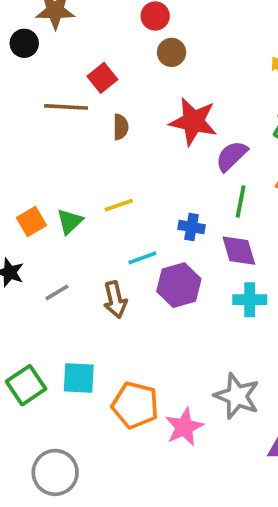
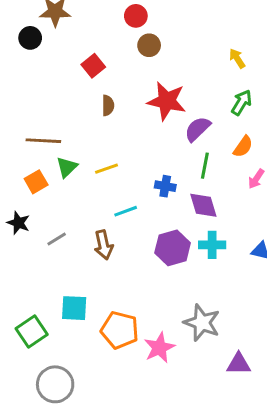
brown line: (66, 107) -> (43, 141), moved
green triangle: (70, 221) -> (67, 167), moved
purple hexagon: (179, 285) -> (173, 248), moved
green square: (26, 385) -> (32, 332), moved

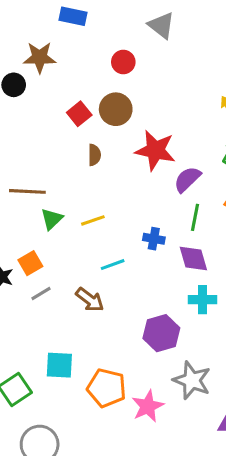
brown circle: (149, 45) -> (116, 109), moved, size x1.4
orange square: (36, 182) -> (30, 263), moved
brown arrow: (104, 245) -> (90, 300), turned -40
purple hexagon: (173, 248) -> (161, 333), moved

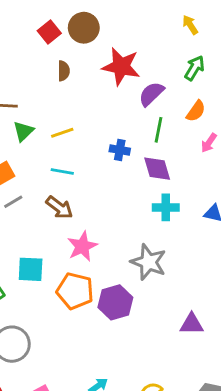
cyan line: (113, 265) -> (62, 172), moved, turned 30
purple hexagon: (161, 333) -> (115, 302), moved
gray star: (192, 380) -> (148, 262), moved
pink star: (148, 406) -> (82, 246), moved

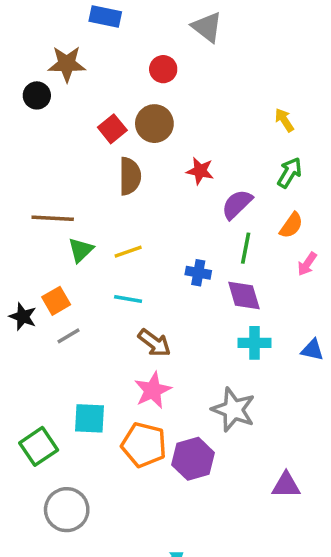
red star: (121, 67) -> (200, 171), size x0.6
brown semicircle: (64, 71) -> (130, 176), size x1.5
brown arrow: (59, 207) -> (154, 343), moved

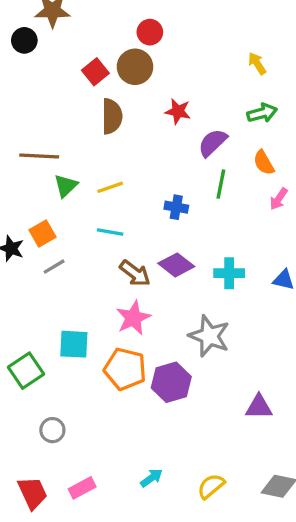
red circle: (163, 69) -> (150, 32), moved
green arrow: (290, 173) -> (262, 113), turned 44
orange semicircle: (291, 225) -> (264, 163), turned 115
purple diamond: (244, 296) -> (176, 265), moved, turned -36
gray circle: (67, 510) -> (52, 430), size x0.6

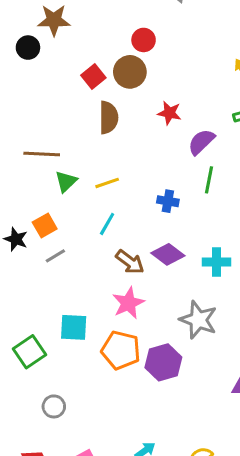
cyan line: (110, 232) -> (107, 224), turned -70

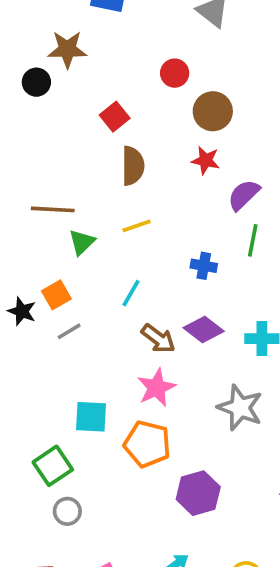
brown circle: (130, 72) -> (213, 111), moved
yellow line: (107, 183) -> (136, 226), moved
green square: (30, 352) -> (53, 466), moved
purple hexagon: (163, 362) -> (198, 493), moved

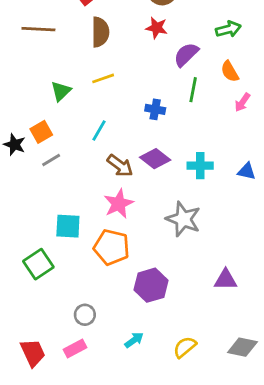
brown line: (53, 209) -> (38, 29), moved
gray circle: (67, 511) -> (85, 315), moved

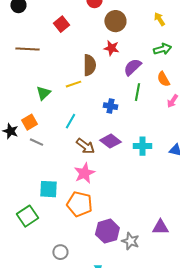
brown semicircle: (100, 32) -> (89, 65), moved
gray line: (51, 160) -> (36, 142), turned 56
gray star: (183, 219) -> (130, 241), moved, size x0.7

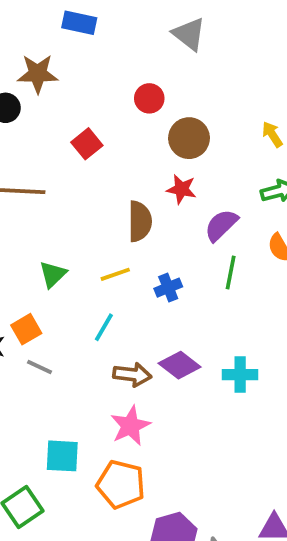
yellow line: (73, 84) -> (115, 274), moved
blue cross: (110, 106) -> (168, 288), moved, turned -32
brown arrow: (85, 146) -> (132, 375), turned -30

